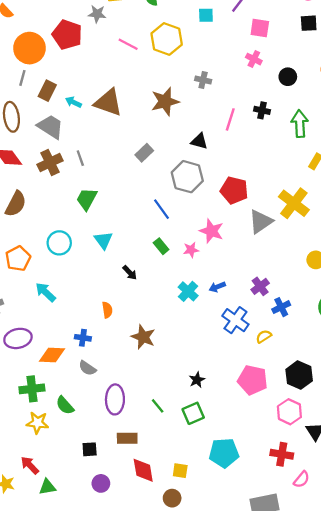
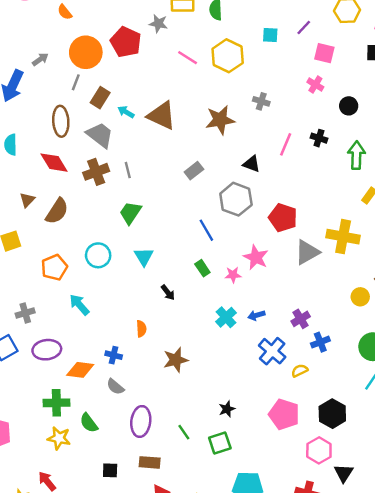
yellow cross: (294, 203) -> (343, 237), turned -32
brown star: (143, 337) -> (176, 360), turned 30

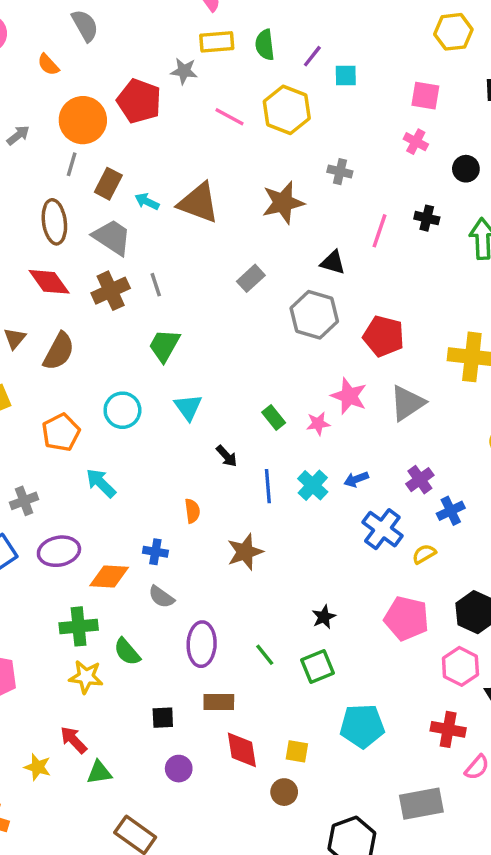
purple line: (304, 27) -> (312, 56), moved
blue line: (206, 230) -> (268, 486), moved, turned 30
gray triangle: (307, 252) -> (407, 403), moved

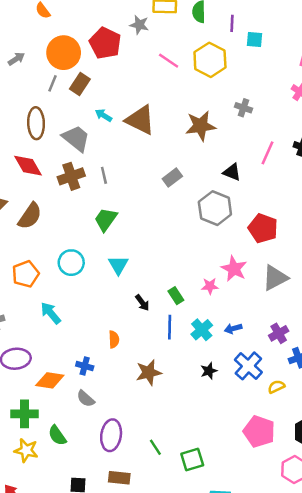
purple line: (312, 56) -> (232, 23), turned -42
brown rectangle: (108, 184) -> (80, 84), moved
green rectangle: (274, 417) -> (176, 296), moved
black star: (324, 617) -> (209, 371), moved

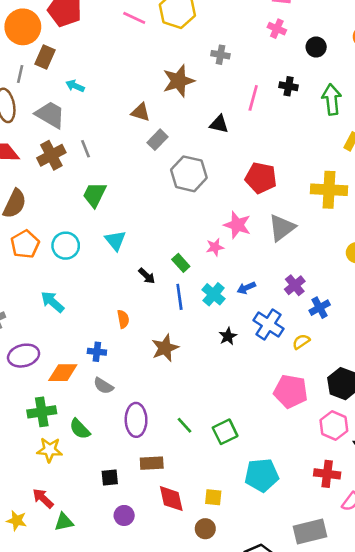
gray line: (52, 83) -> (20, 74), moved
brown triangle: (140, 120) -> (141, 112), moved, size x0.6
gray hexagon: (215, 208) -> (189, 174), moved
orange pentagon: (26, 274) -> (25, 244), moved

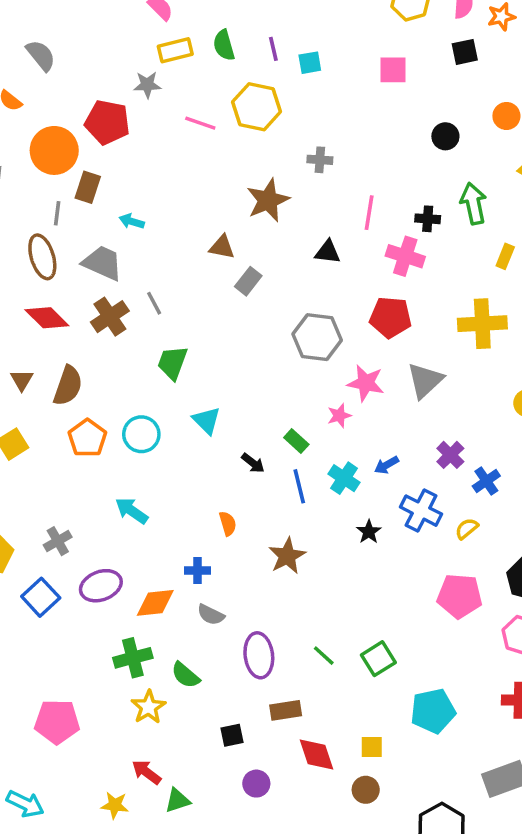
pink cross: (277, 29) -> (405, 256), moved, size x1.5
black cross: (289, 86) -> (428, 219), moved
gray hexagon: (189, 174) -> (317, 337), moved
yellow star: (50, 450) -> (148, 707), turned -30

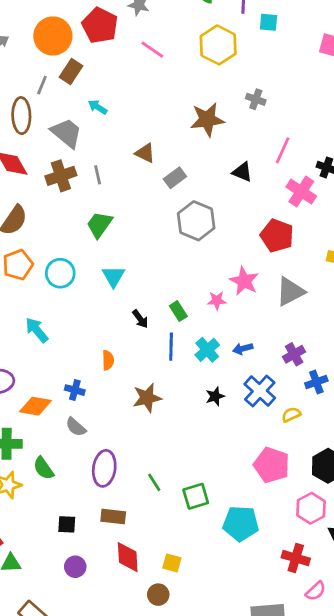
pink line: (200, 123) -> (152, 50), moved
brown triangle: (222, 247) -> (145, 153), moved
gray hexagon: (317, 337) -> (196, 221), moved
cyan pentagon: (433, 711) -> (241, 523), moved

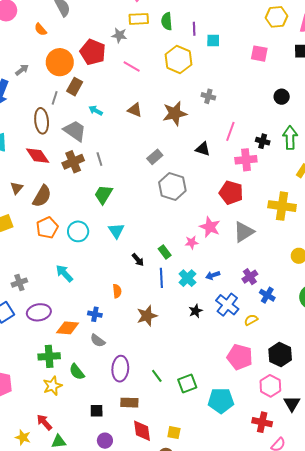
brown triangle: (145, 153) -> (135, 110), moved
pink cross: (301, 192) -> (246, 160), turned -35
blue cross: (316, 382) -> (267, 295), turned -35

